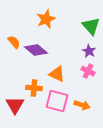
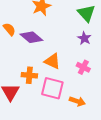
pink cross: (88, 71) -> (83, 67), moved
orange arrow: (82, 105) -> (77, 101), moved

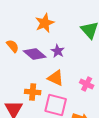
purple star: (84, 38) -> (58, 51), moved

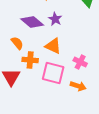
orange semicircle: (13, 46) -> (17, 43), moved
pink cross: (87, 84) -> (80, 62), moved

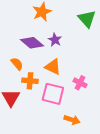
orange arrow: (78, 86) -> (72, 120), moved

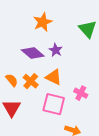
orange semicircle: (17, 64) -> (12, 80), moved
orange cross: (30, 81) -> (31, 81), moved, turned 35

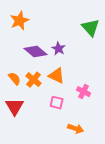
orange star: (43, 22) -> (20, 21), moved
pink square: (54, 104) -> (57, 103), size x0.6

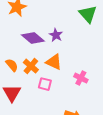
pink square: (57, 103) -> (45, 84), moved

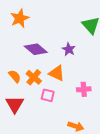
purple star: (56, 35) -> (69, 49), moved
pink cross: (81, 78) -> (84, 89), turned -32

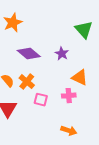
orange triangle: (57, 73) -> (80, 78), moved
pink cross: (84, 89) -> (69, 96), moved

